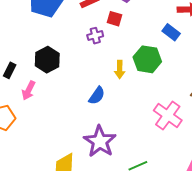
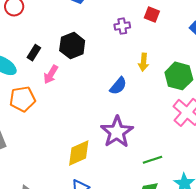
red square: (114, 19) -> (152, 15), moved
green hexagon: (147, 59) -> (179, 76), moved

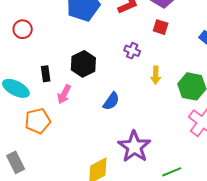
purple cross: (122, 26) -> (132, 51), moved, turned 35
black rectangle: (34, 53) -> (46, 74), turned -35
blue semicircle: (118, 86) -> (111, 101), moved

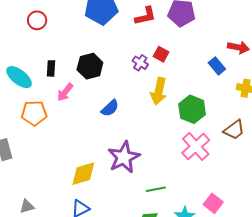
red square: (161, 27) -> (161, 54), moved
yellow arrow: (156, 75) -> (159, 91), size x1.5

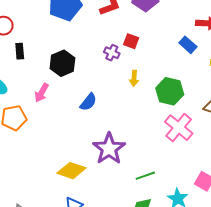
black rectangle: (51, 68) -> (20, 51), moved
yellow arrow: (159, 91) -> (134, 78), size x0.6
yellow diamond: (83, 174) -> (71, 171), turned 44

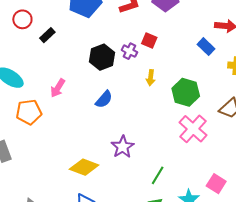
black rectangle: (20, 51) -> (47, 35), moved, turned 49
black hexagon: (62, 63) -> (102, 57), moved
purple star: (109, 149) -> (123, 147), size x0.7
green line: (145, 176) -> (158, 175), turned -42

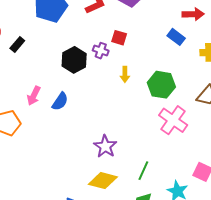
blue semicircle: (104, 99) -> (60, 102), moved
yellow diamond: (84, 167) -> (103, 181), moved

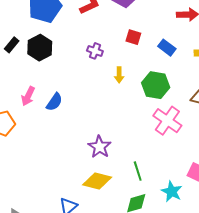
blue rectangle: (176, 37) -> (167, 48), moved
red square: (119, 38) -> (133, 37), moved
black hexagon: (74, 60) -> (40, 48), moved
green line: (143, 171) -> (138, 171), turned -42

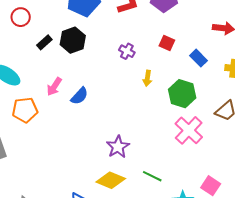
black rectangle: (12, 45) -> (44, 42), moved
green line: (138, 171) -> (152, 176), turned -54

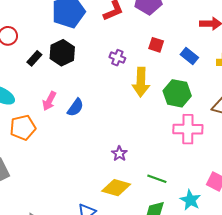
yellow arrow: (147, 78) -> (141, 82), size x1.8
pink cross: (189, 130) -> (188, 129), turned -36
purple star: (118, 147) -> (119, 154), size x0.7

